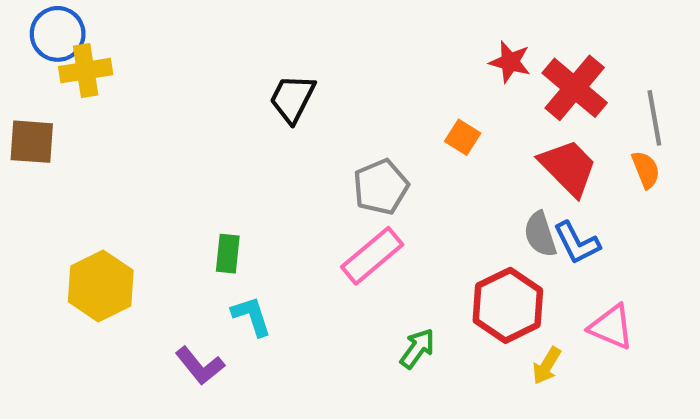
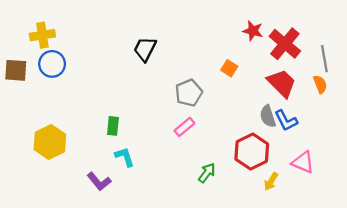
blue circle: (58, 34) -> (52, 64), moved
pink rectangle: (372, 256) -> (184, 127), size x0.7

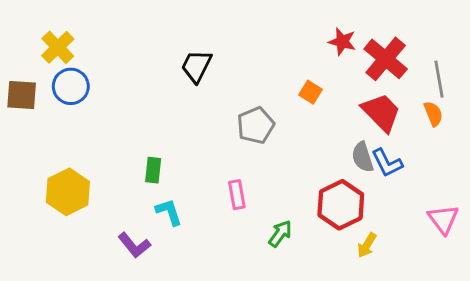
yellow cross: (42, 35) -> (58, 47), turned -35
pink rectangle: (184, 127) -> (237, 195), moved, turned -60
pink triangle: (303, 162) -> (443, 219), moved, turned 30

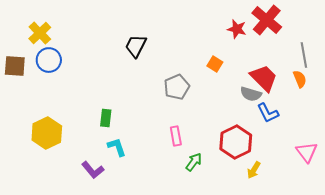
red cross: (386, 59) -> (267, 20), moved
gray semicircle: (362, 157) -> (251, 94), moved, turned -55
pink rectangle: (237, 195) -> (176, 136), moved

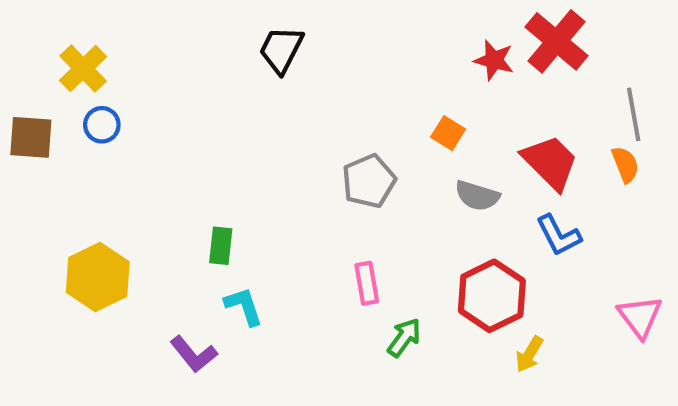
black trapezoid: (136, 46) -> (281, 50), moved
blue circle: (49, 60) -> (102, 125), size x0.7
gray semicircle: (251, 94) -> (477, 196), moved

